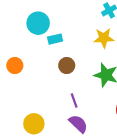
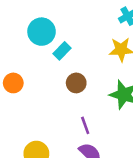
cyan rectangle: (55, 39) -> (62, 51), turned -32

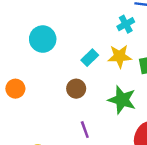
cyan rectangle: (62, 51) -> (90, 58), moved

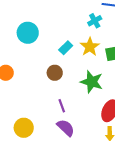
yellow star: (120, 56) -> (90, 47), turned -30

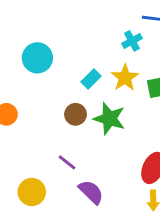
green star: (92, 82) -> (109, 119), moved
purple line: (62, 106) -> (67, 162), moved, turned -32

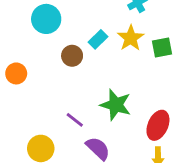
brown circle: (76, 114) -> (72, 56), moved
green star: (109, 119) -> (116, 105), moved

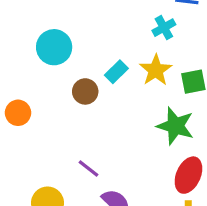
green star: (116, 105) -> (175, 126), moved

